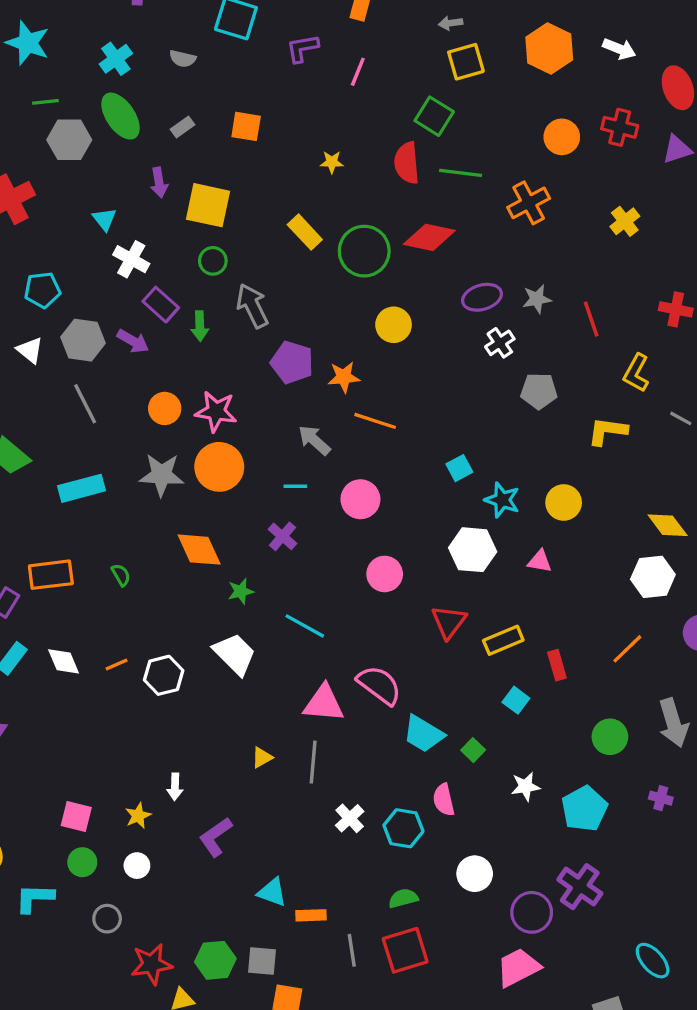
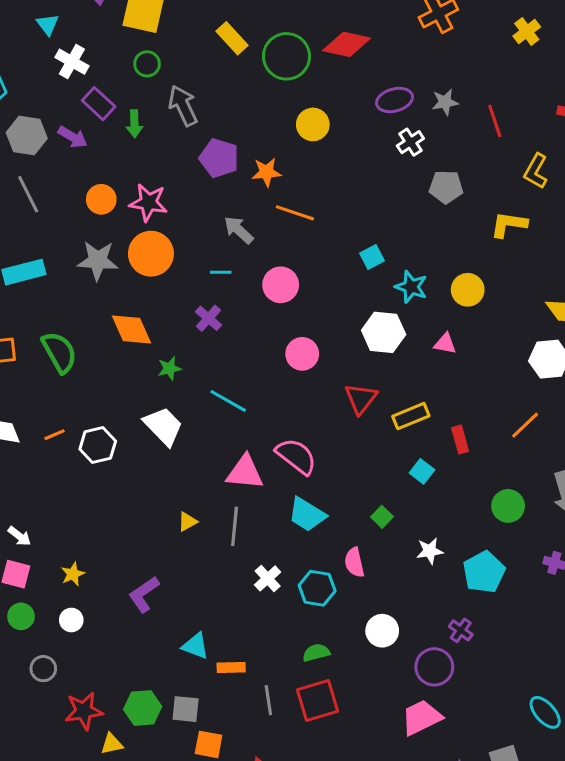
green semicircle: (121, 575) -> (59, 352), size x2.0
cyan trapezoid: (423, 734) -> (307, 514), moved
white arrow: (175, 787) -> (19, 536), moved, turned -55
purple cross: (580, 887) -> (461, 630), moved, size x0.6

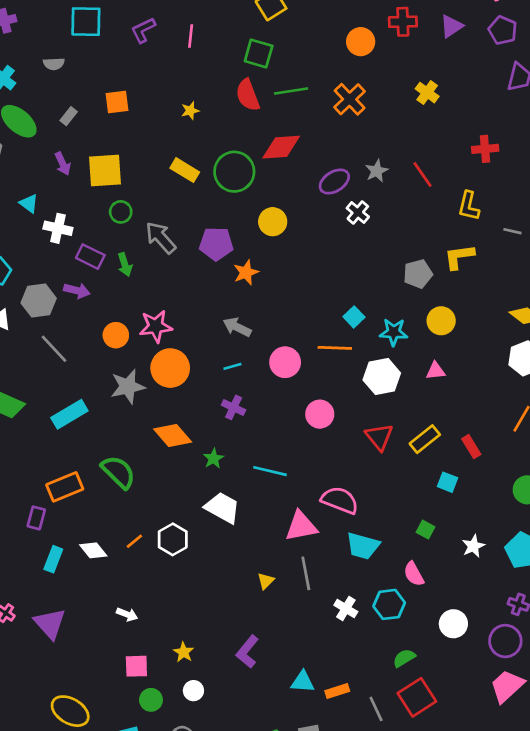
purple pentagon: (219, 158) -> (216, 244), moved
gray pentagon: (446, 187) -> (418, 274), moved
orange line: (295, 213) -> (335, 348), moved
white arrow: (19, 536) -> (127, 614), moved

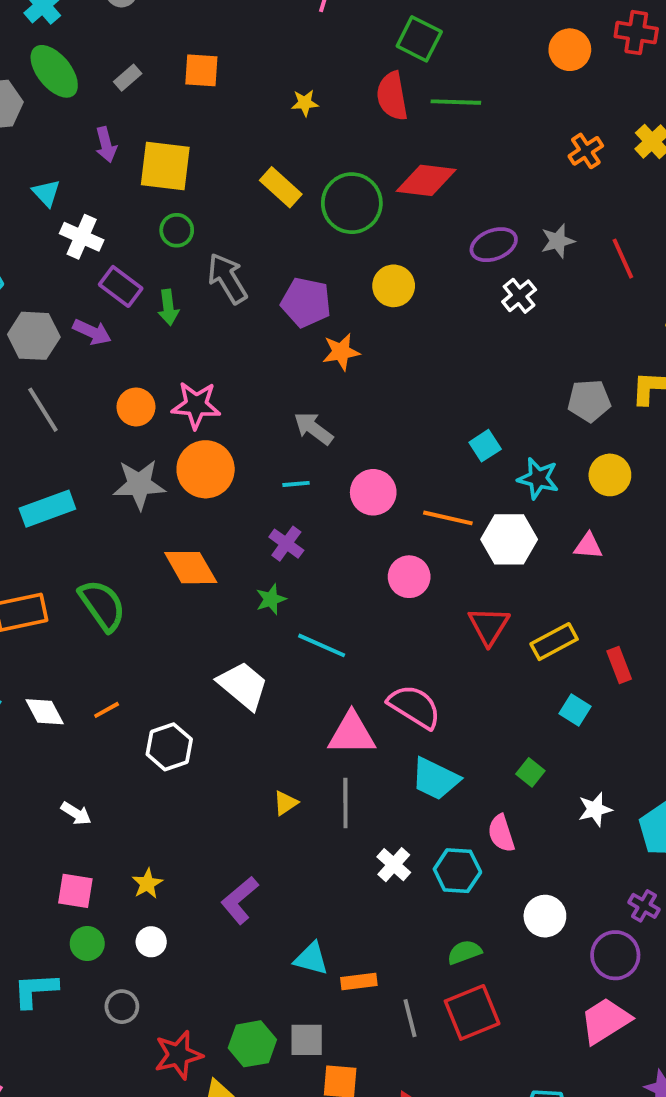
orange cross: (350, 99) -> (586, 151), moved, size x0.7
orange line: (335, 348) -> (448, 518), moved
green star: (213, 459) -> (271, 599), moved
white hexagon: (173, 539) -> (169, 747), moved

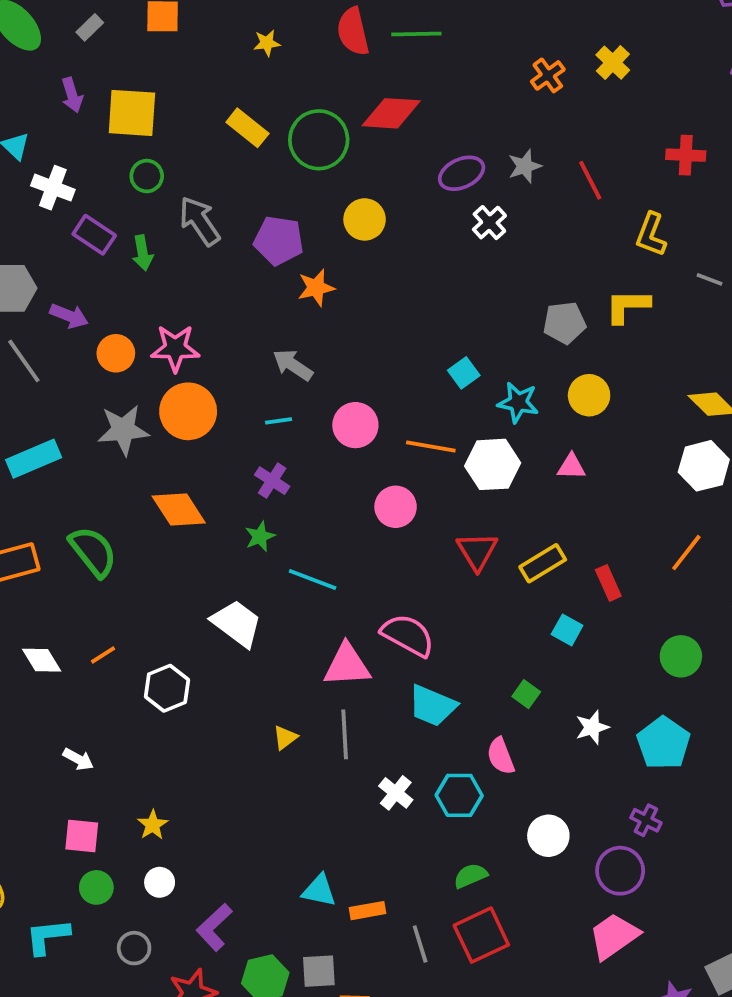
purple arrow: (92, 332) -> (69, 316), moved
purple L-shape: (240, 900) -> (214, 927), moved

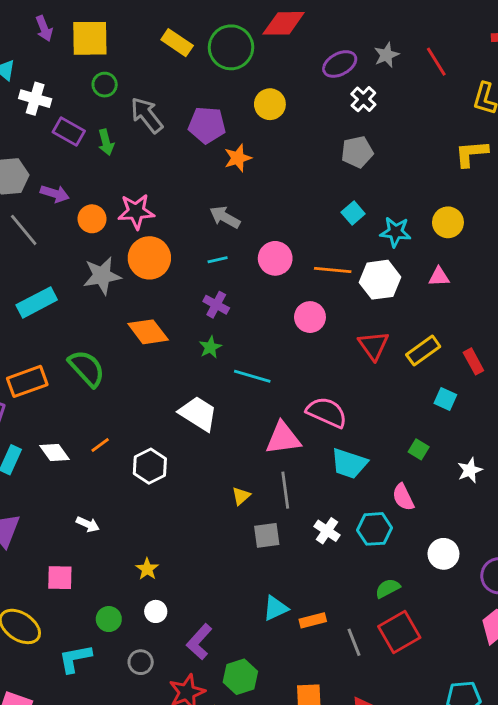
gray pentagon: (564, 323) -> (357, 152), moved
pink square: (82, 836) -> (60, 578), moved
cyan triangle: (319, 890) -> (275, 608), turned -32
gray square: (319, 971) -> (267, 535), moved

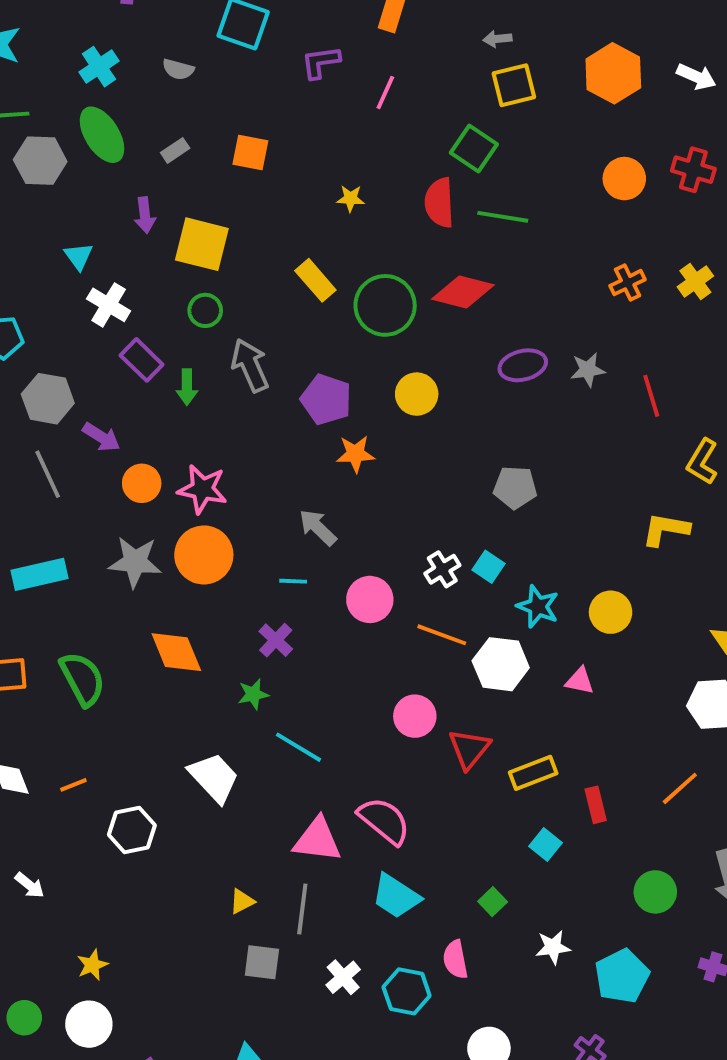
white cross: (363, 99) -> (442, 569), moved
cyan square: (353, 213) -> (488, 567), turned -30
pink circle: (310, 317) -> (415, 716), moved
white circle: (156, 611) -> (89, 1024), size x1.5

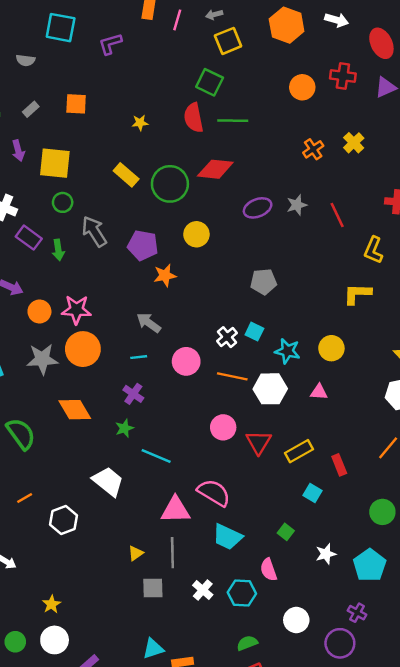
pink line: (385, 93) -> (177, 20), moved

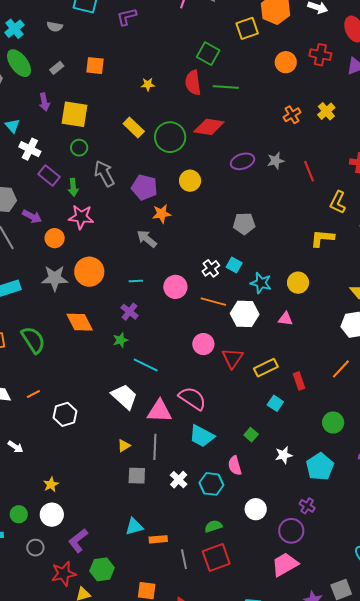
yellow square: (228, 41) -> (247, 28), moved
pink star: (76, 310) -> (81, 217), moved
gray arrow: (149, 323) -> (147, 239), moved
white trapezoid: (108, 481) -> (124, 397), moved

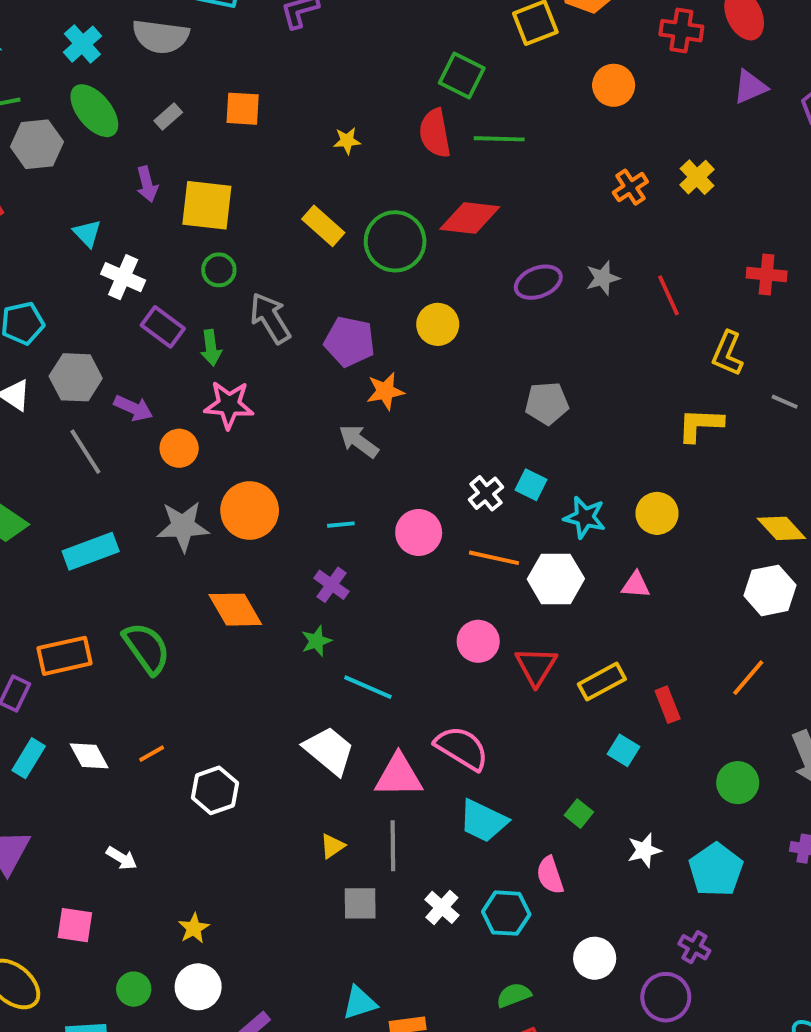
gray semicircle: (55, 27) -> (161, 36), size x1.8
red cross: (320, 55) -> (681, 31), moved

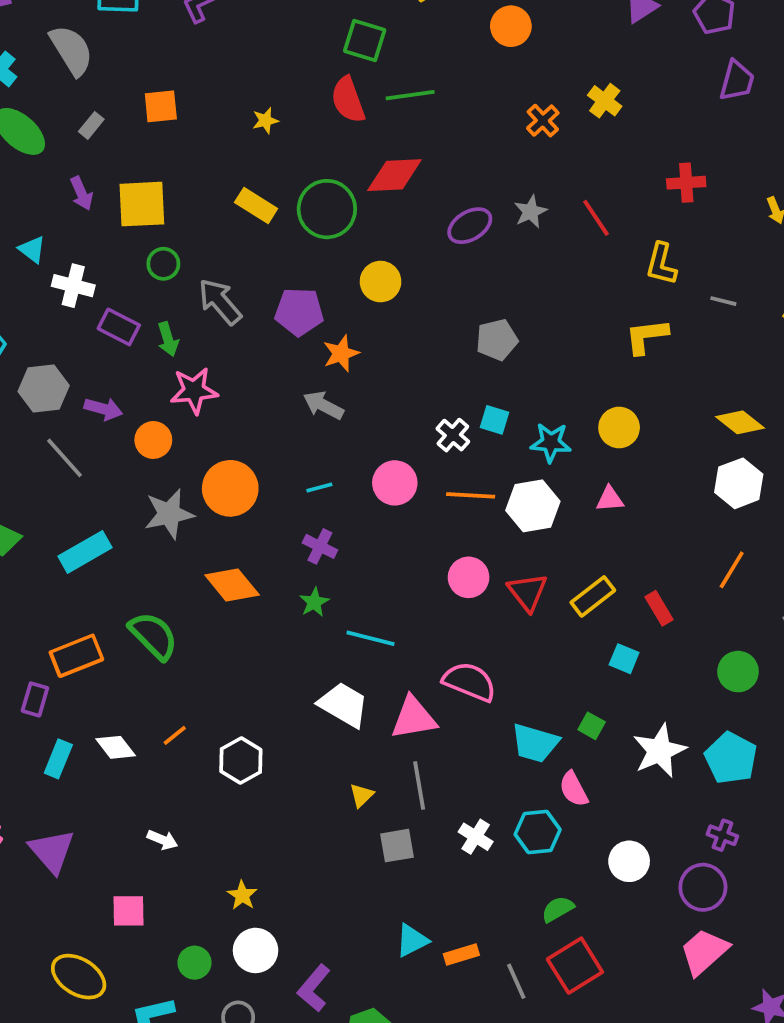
gray semicircle: (161, 36) -> (71, 50), turned -120
cyan trapezoid: (483, 821) -> (535, 743), moved
white star: (644, 850) -> (660, 751), size x1.6

